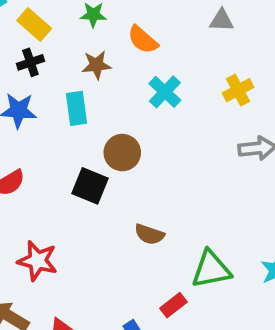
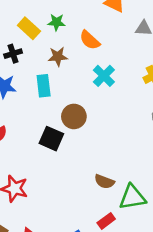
yellow rectangle: (34, 24) -> (29, 28), moved
brown semicircle: (149, 234) -> (104, 182), moved

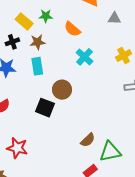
brown star: (58, 57) -> (38, 42), moved
brown semicircle: (104, 182) -> (88, 140), turned -63

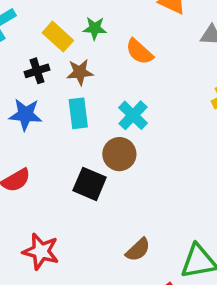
cyan cross: (85, 57) -> (133, 115), moved
brown semicircle: (88, 140) -> (138, 250), moved

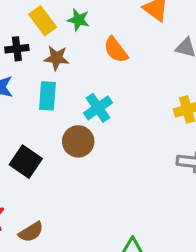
black square: (90, 184) -> (26, 162), moved
brown semicircle: (138, 250) -> (31, 232), moved

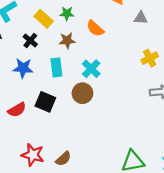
black cross: (17, 49) -> (30, 40), turned -32
brown star: (56, 58) -> (67, 41), moved
black square: (26, 162) -> (45, 102), moved

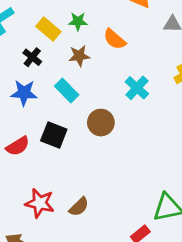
cyan rectangle: (56, 67) -> (67, 91), turned -36
cyan cross: (91, 69) -> (137, 88), moved

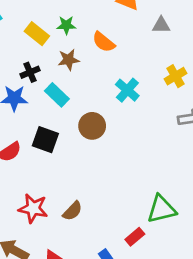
black cross: (32, 57) -> (30, 72), moved, turned 30

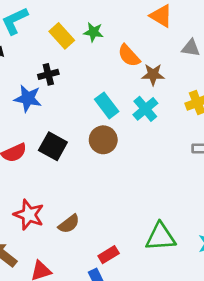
brown star: (69, 60) -> (153, 75), moved
cyan rectangle: (57, 95) -> (107, 105), moved
red rectangle: (135, 237) -> (109, 255), moved

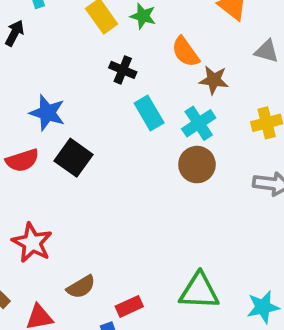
black cross: (48, 74) -> (123, 70), moved, turned 30
blue star: (28, 98) -> (47, 113), moved
brown circle: (103, 140) -> (197, 165), moved
brown semicircle: (69, 224) -> (81, 287), moved

